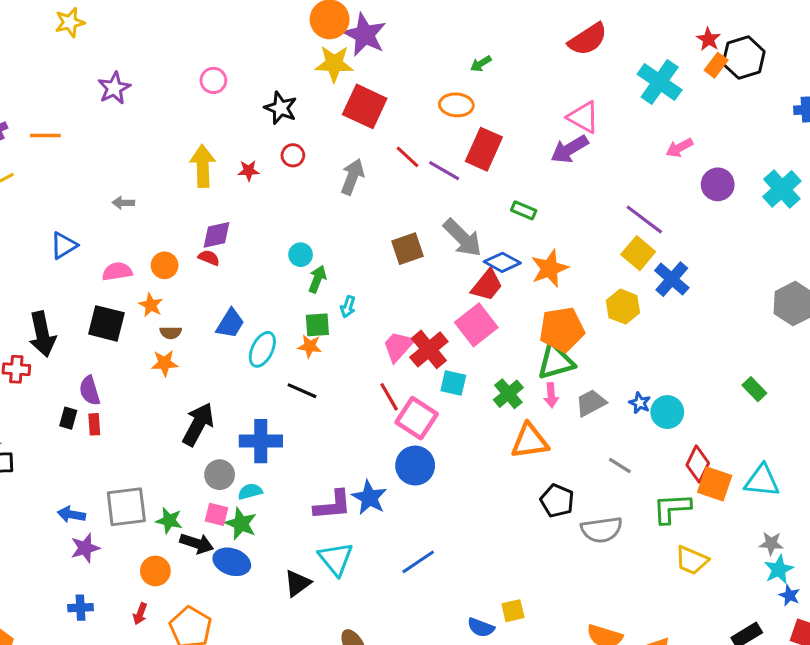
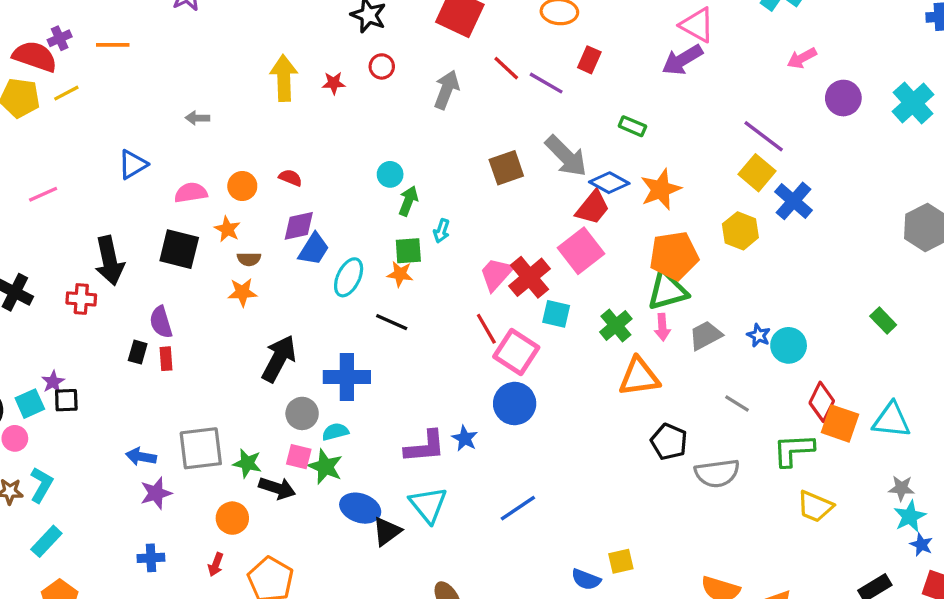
red rectangle: (484, 149) -> (589, 60), size x0.6
purple diamond: (216, 235) -> (299, 226), moved
blue star: (369, 498) -> (465, 438), size x0.7
blue ellipse: (232, 562) -> (360, 508), moved

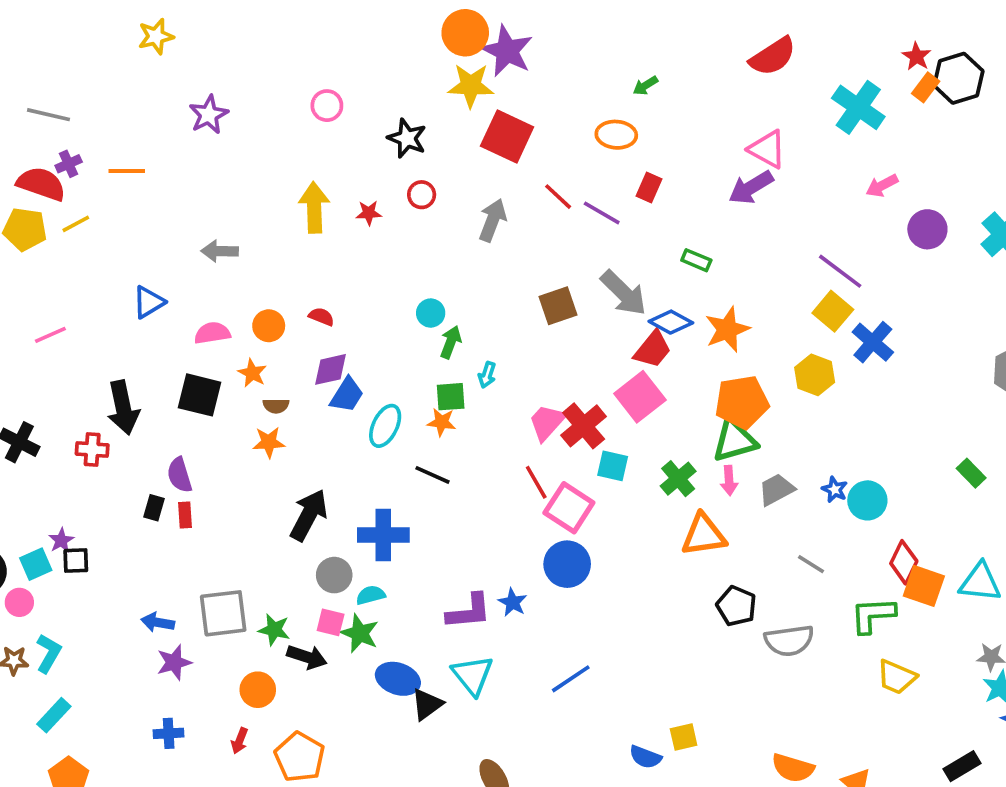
gray arrow: (197, 118) -> (220, 251), size x1.4

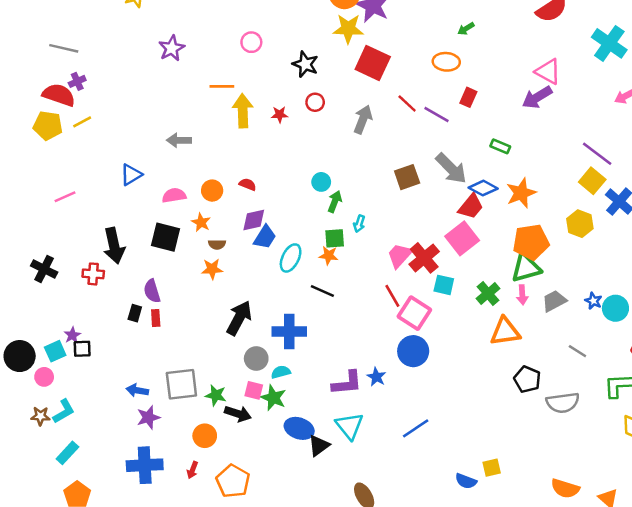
orange line: (127, 171) -> (222, 86), moved
cyan L-shape: (48, 653) -> (64, 411), turned 30
blue cross: (169, 733) -> (145, 465), size x1.8

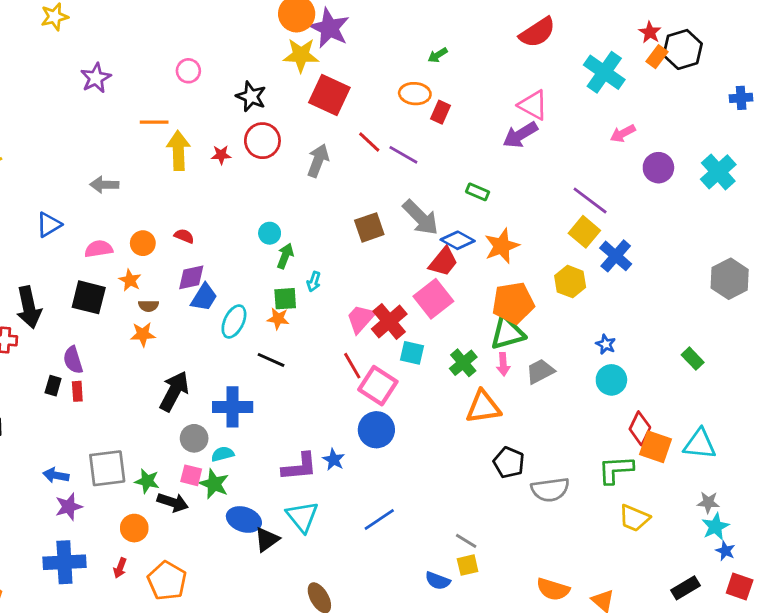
red rectangle: (468, 97) -> (440, 112), moved
red circle: (315, 102) -> (262, 141), size x1.6
blue star: (593, 301) -> (606, 344), moved
gray line: (577, 351) -> (466, 541), moved

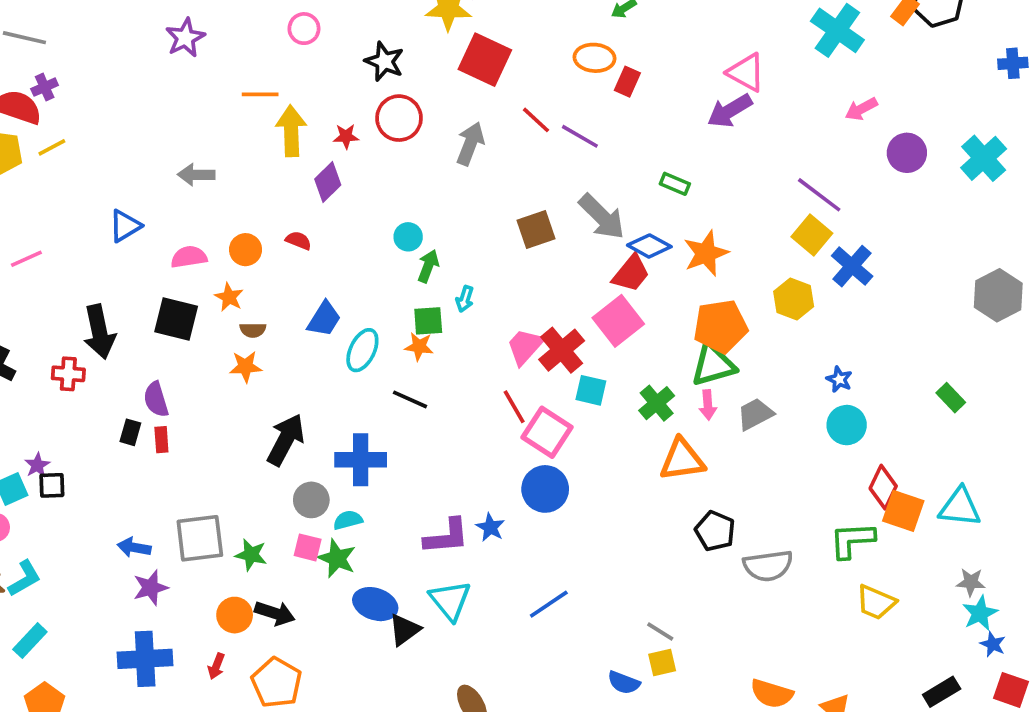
purple diamond: (191, 277) -> (328, 182), moved, turned -32
black arrow: (173, 502) -> (275, 613), moved

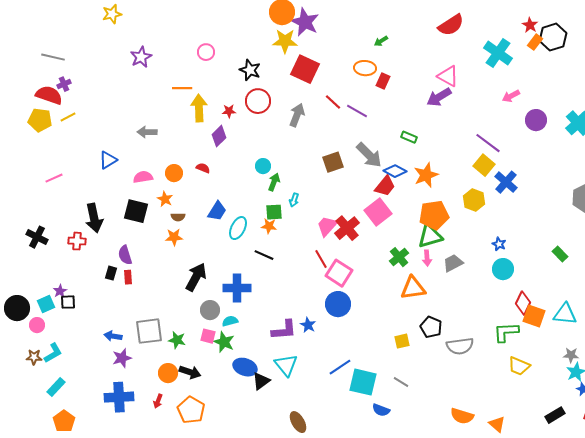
cyan square: (591, 390) -> (363, 382), moved, size x1.6
yellow square: (662, 663) -> (402, 341), moved

